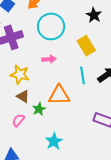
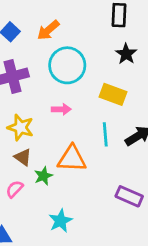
yellow rectangle: (86, 46) -> (113, 94), turned -42

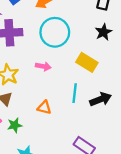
orange triangle: (72, 159) -> (44, 107), size x0.6
green star: (43, 176) -> (15, 125), moved

